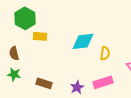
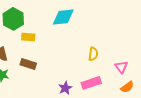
cyan diamond: (83, 41) -> (63, 17), moved
brown rectangle: (44, 83) -> (28, 64), moved

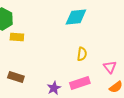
cyan diamond: (63, 17) -> (76, 17), moved
brown rectangle: (28, 64) -> (16, 77), moved

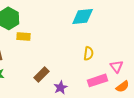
brown rectangle: (16, 77) -> (42, 74), moved, turned -63
pink rectangle: (80, 83) -> (98, 80), moved

